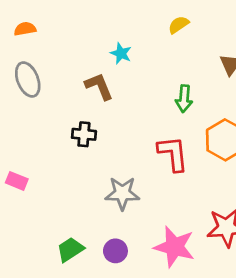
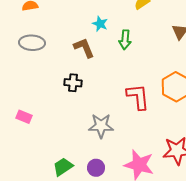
gray ellipse: (28, 80) -> (32, 43), turned -65
green arrow: (184, 99) -> (125, 40), moved

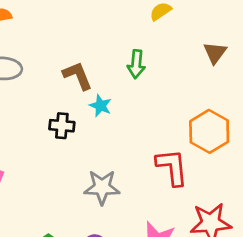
cyan star: (100, 24) -> (101, 106), moved
red L-shape: (138, 97) -> (172, 167), moved

